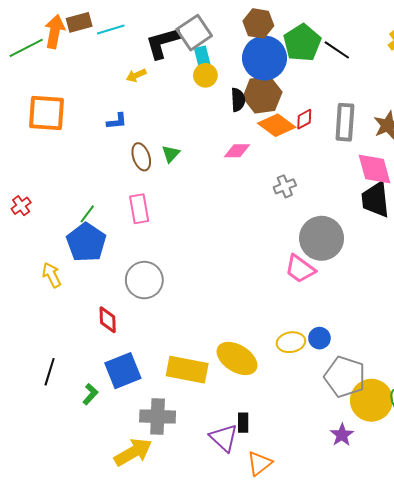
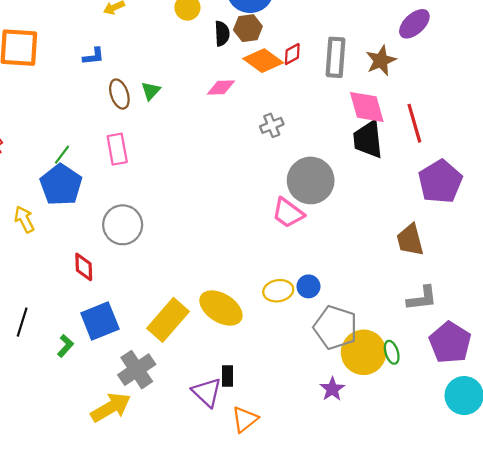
brown hexagon: (262, 95) -> (248, 28), size x0.7
yellow rectangle: (187, 370) -> (168, 320), turned -60
gray cross: (158, 417) -> (137, 370), turned -36

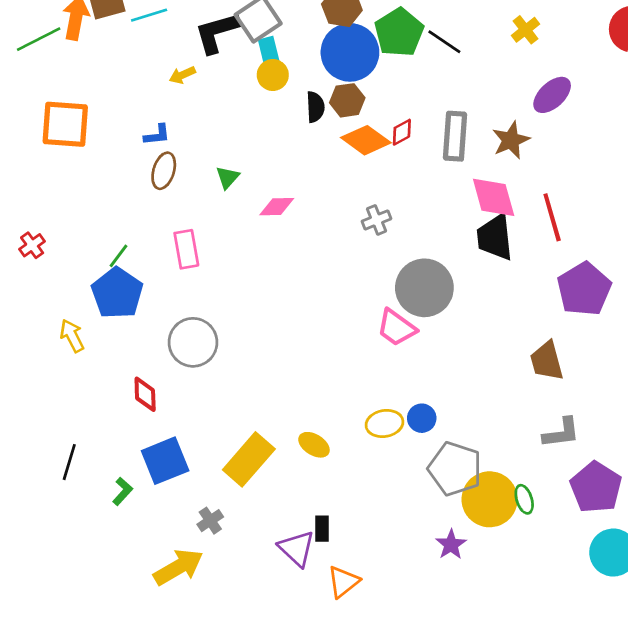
pink diamond: (221, 88) -> (277, 207), moved
brown ellipse: (119, 94) -> (164, 171), moved, turned 36
yellow ellipse: (221, 308) -> (314, 445), size x0.6
gray cross: (137, 370) -> (210, 521), size x0.6

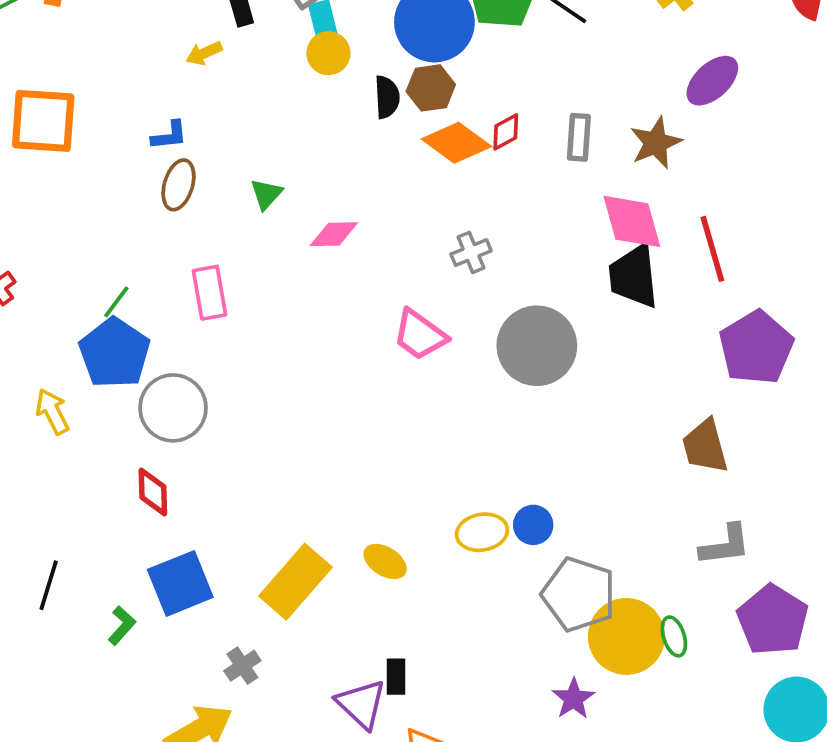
gray rectangle: (455, 136) -> (579, 137), size x0.7
pink trapezoid: (396, 328) -> (420, 335), moved
gray circle: (193, 342) -> (173, 408), moved

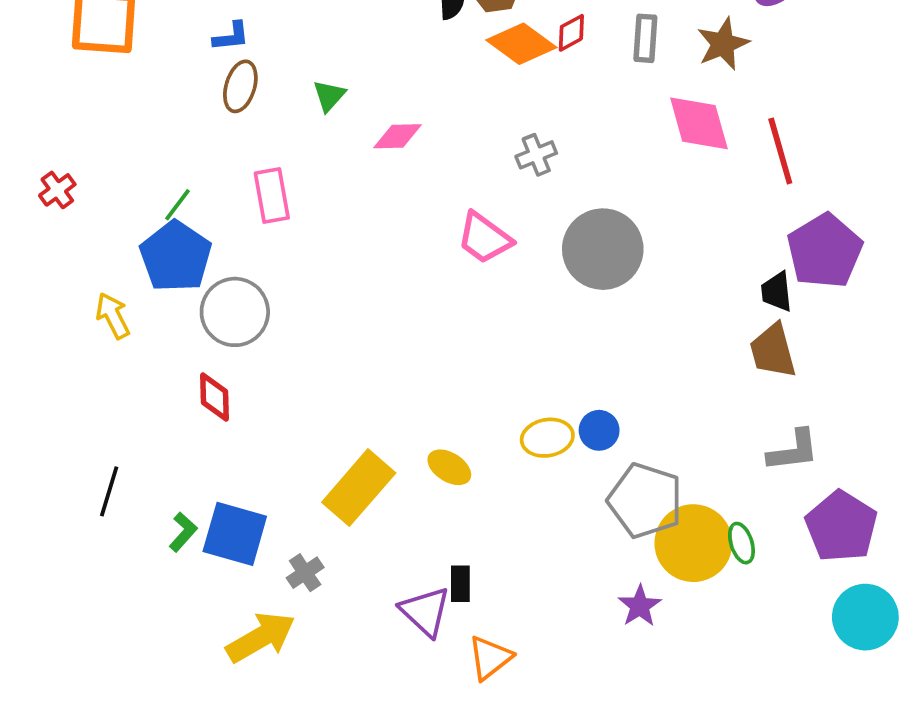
black trapezoid: (634, 276) -> (777, 292), moved, size x0.6
blue square: (180, 583) -> (235, 534), moved, turned 38

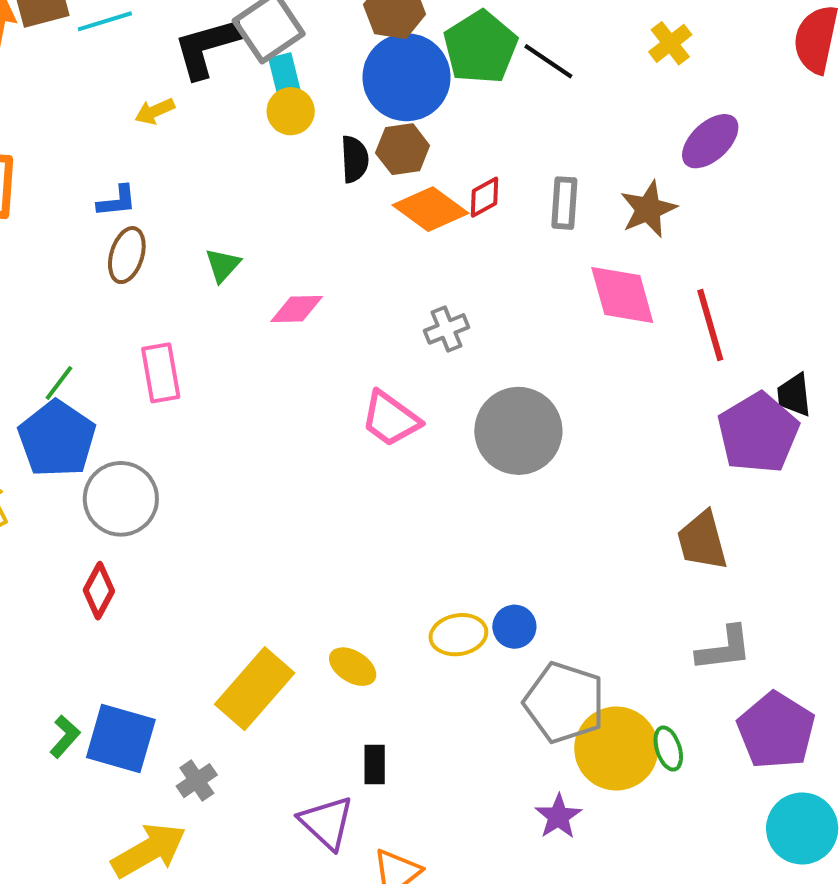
black trapezoid: (777, 292) -> (794, 395), moved
red diamond: (214, 397) -> (99, 591), turned 30
black rectangle: (460, 584) -> (375, 765), moved

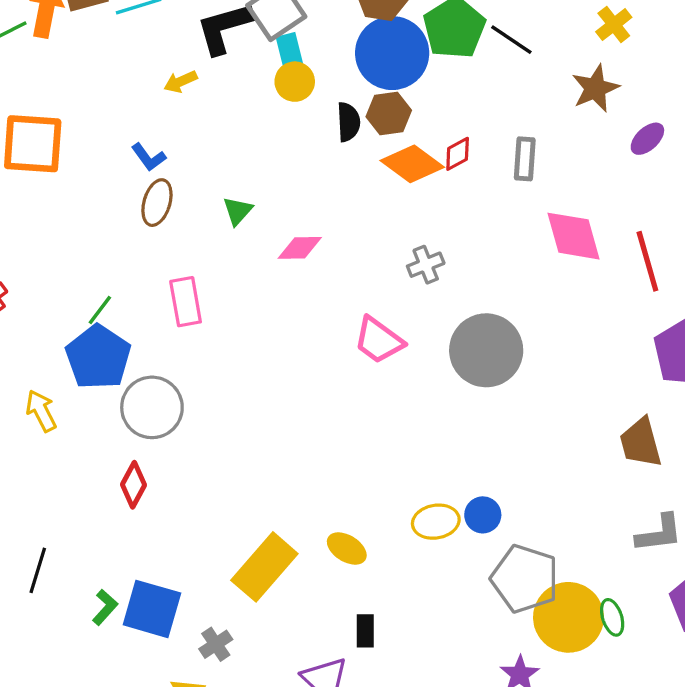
purple ellipse: (710, 141) -> (647, 139), moved, size x0.7
blue L-shape: (117, 201) -> (149, 157), turned 60
brown star: (648, 209) -> (595, 88), moved

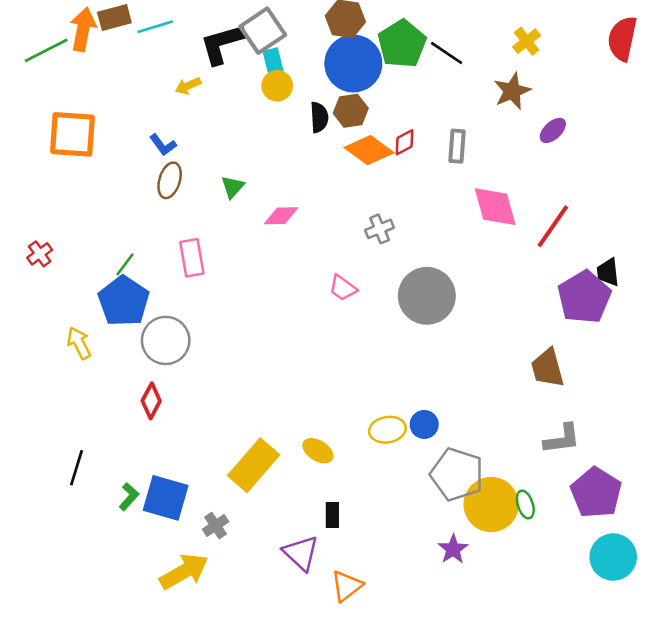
red line: (647, 261) -> (553, 226), turned 51
pink trapezoid: (379, 340) -> (343, 288), size x0.7

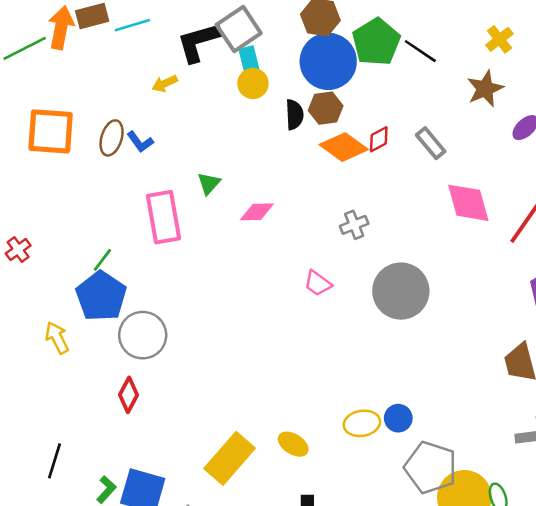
gray rectangle: (457, 146) -> (431, 143), turned -44
brown ellipse: (170, 180) -> (112, 138), moved
pink rectangle: (192, 258) -> (163, 217), moved, size x1.4

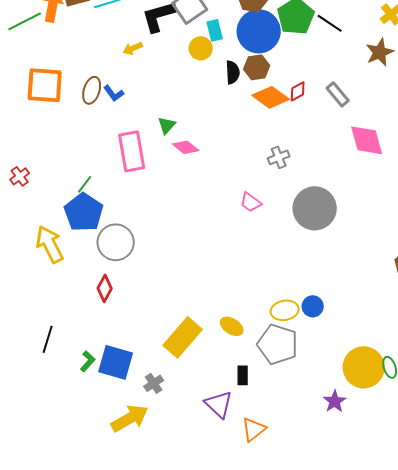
cyan rectangle: (249, 60) -> (215, 30), moved
pink diamond: (257, 212) -> (186, 147), moved, turned 40
yellow arrow: (57, 338) -> (50, 244), size x1.5
gray pentagon: (431, 467) -> (278, 344), moved

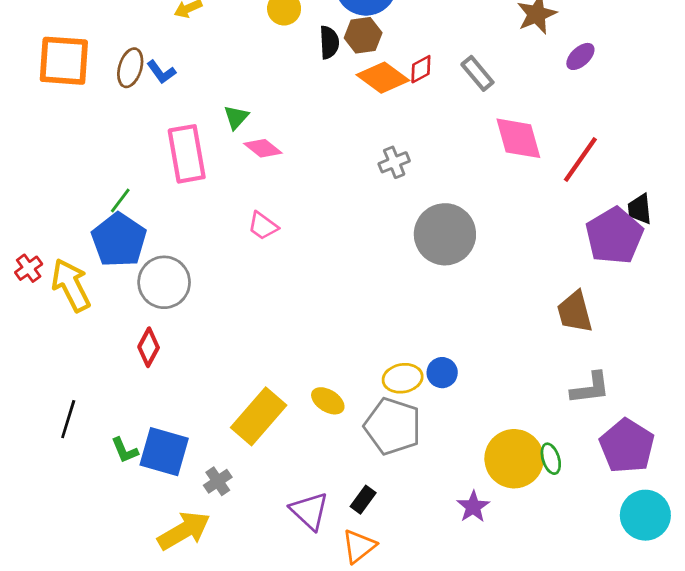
red cross: (20, 176) -> (29, 268), moved
pink trapezoid: (251, 202) -> (263, 226), moved
green L-shape: (88, 361) -> (125, 450), turned 115
black rectangle: (243, 375) -> (363, 500), moved, turned 36

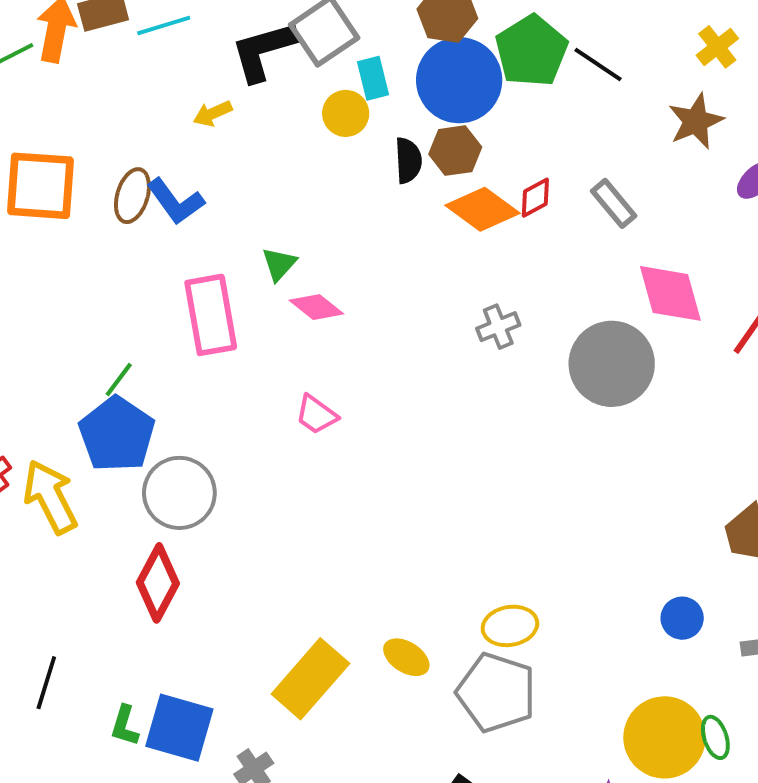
blue L-shape: (161, 72) -> (175, 201), size x1.4
gray circle: (445, 234) -> (612, 364), moved
red diamond: (149, 347) -> (158, 583), size x1.4
blue circle: (442, 373) -> (682, 618), moved
green L-shape: (125, 450) -> (125, 726), turned 40

